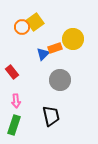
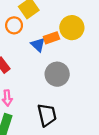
orange circle: (22, 27) -> (14, 25), moved
blue triangle: (43, 54) -> (38, 45), turned -32

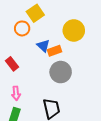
orange rectangle: (51, 38) -> (55, 51), moved

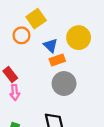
blue triangle: (43, 46) -> (51, 45), moved
pink arrow: (16, 93) -> (15, 92), moved

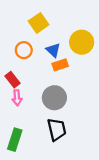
orange circle: (21, 35) -> (24, 50), moved
gray circle: (64, 84) -> (54, 98), moved

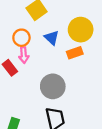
orange rectangle: (60, 65) -> (75, 53), moved
pink arrow: (17, 98) -> (24, 55), moved

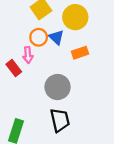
yellow circle: (81, 30) -> (75, 17), moved
orange circle: (21, 38) -> (39, 37), moved

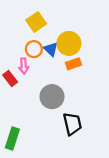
yellow circle: (75, 17) -> (69, 43), moved
black trapezoid: (60, 120) -> (72, 124), moved

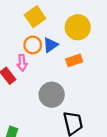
yellow circle: (69, 43) -> (78, 27), moved
blue triangle: (51, 49) -> (50, 45), turned 42

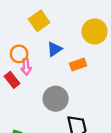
yellow circle: (78, 27) -> (95, 31), moved
orange circle: (33, 45) -> (19, 54), moved

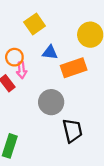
blue triangle: (54, 49) -> (50, 52), turned 42
orange rectangle: (78, 65) -> (74, 68), size x1.5

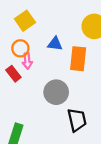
yellow square: (35, 24) -> (25, 21), moved
orange rectangle: (74, 68) -> (78, 59), turned -65

